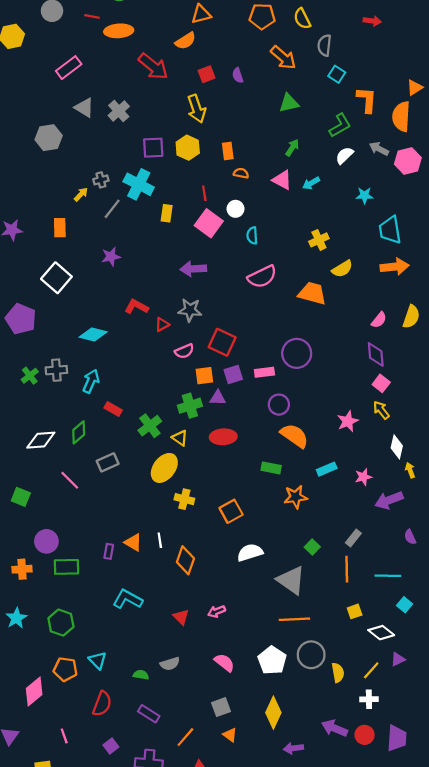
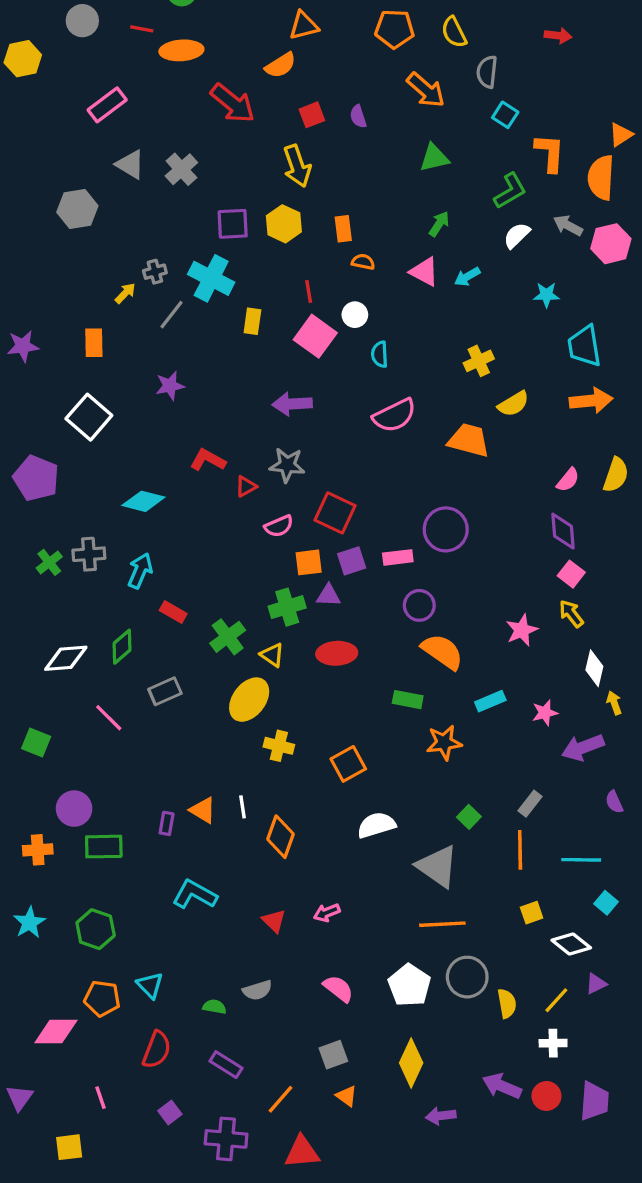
pink diamond: (34, 692) -> (56, 1032), turned 40

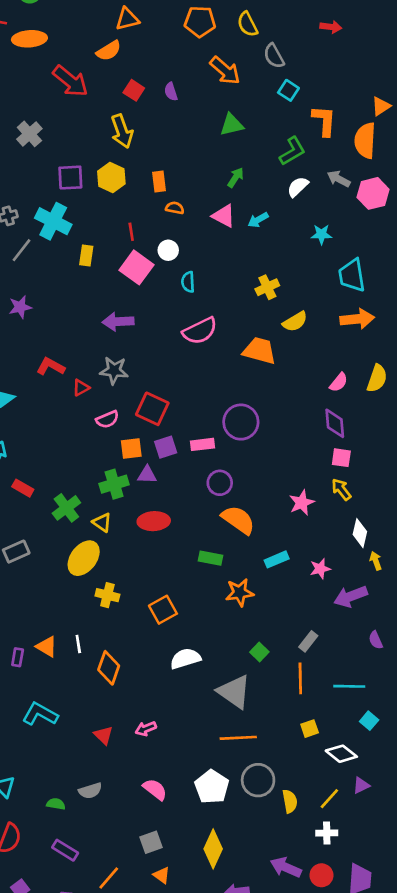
gray semicircle: (487, 72) -> (274, 56), turned -35
red square: (312, 115) -> (134, 90), turned -36
pink square: (571, 574) -> (341, 458), turned -30

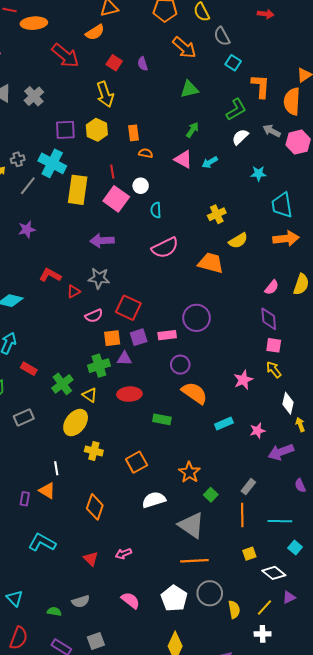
yellow rectangle: (86, 256) -> (78, 190), size x1.8
green rectangle: (210, 558) -> (162, 419), moved
orange star: (240, 592) -> (189, 472), moved, turned -30
white line: (78, 644) -> (56, 468), moved
gray square: (151, 842) -> (96, 641), moved

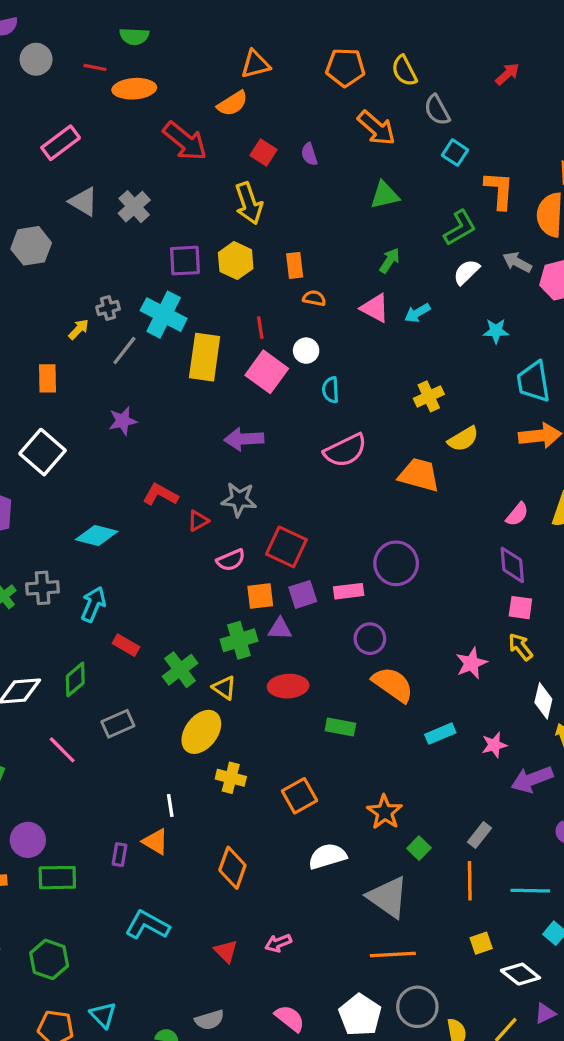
red arrow: (266, 14) -> (507, 74), turned -49

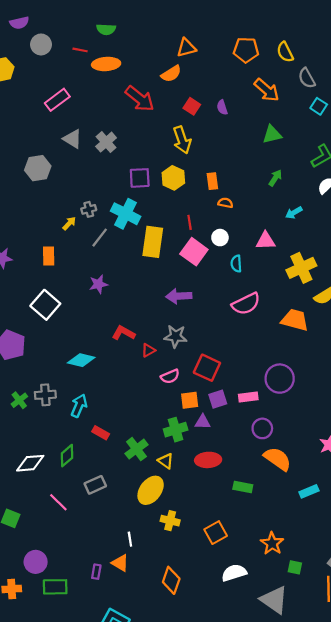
pink triangle: (375, 308) -> (266, 241), moved, turned -30
yellow cross: (429, 396) -> (301, 268), size x1.5
green square: (419, 848) -> (295, 567), turned -32

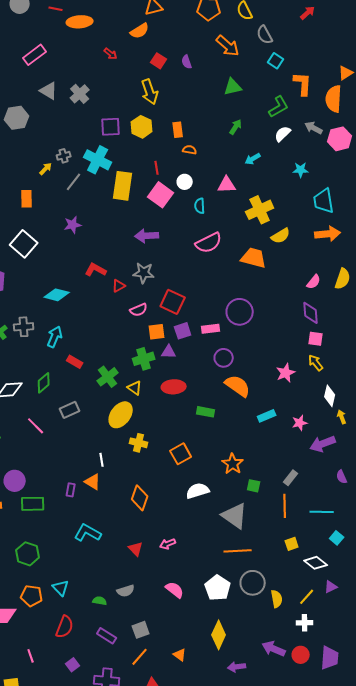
red arrow: (140, 99) -> (111, 54), size x0.5

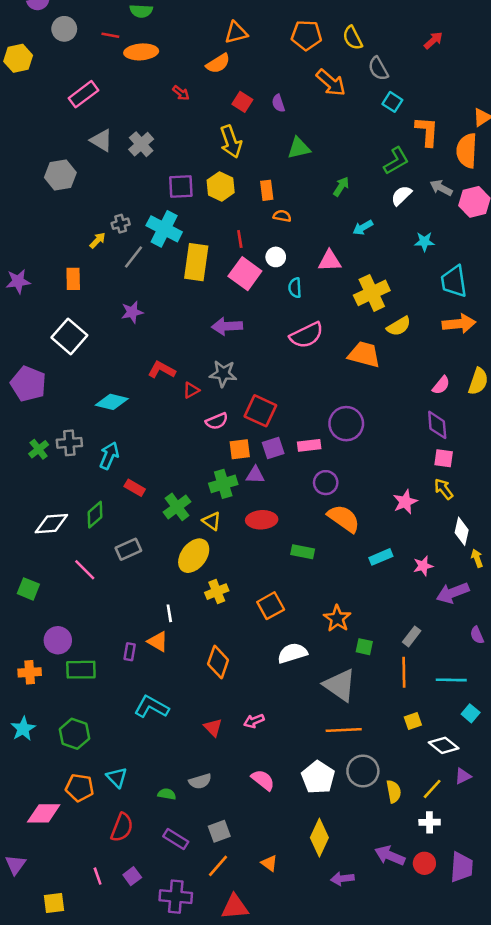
green triangle: (233, 87) -> (299, 148), moved
yellow cross: (139, 443) -> (217, 592), turned -36
pink line: (31, 656) -> (98, 876), moved

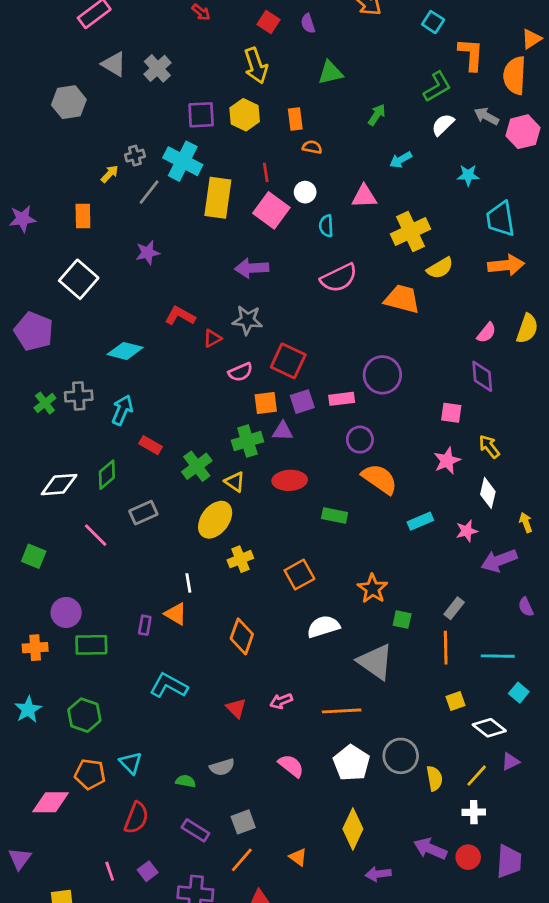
pink square: (444, 458) -> (451, 413), moved
white diamond: (462, 531) -> (488, 493), moved
orange line: (344, 730) -> (342, 711), moved

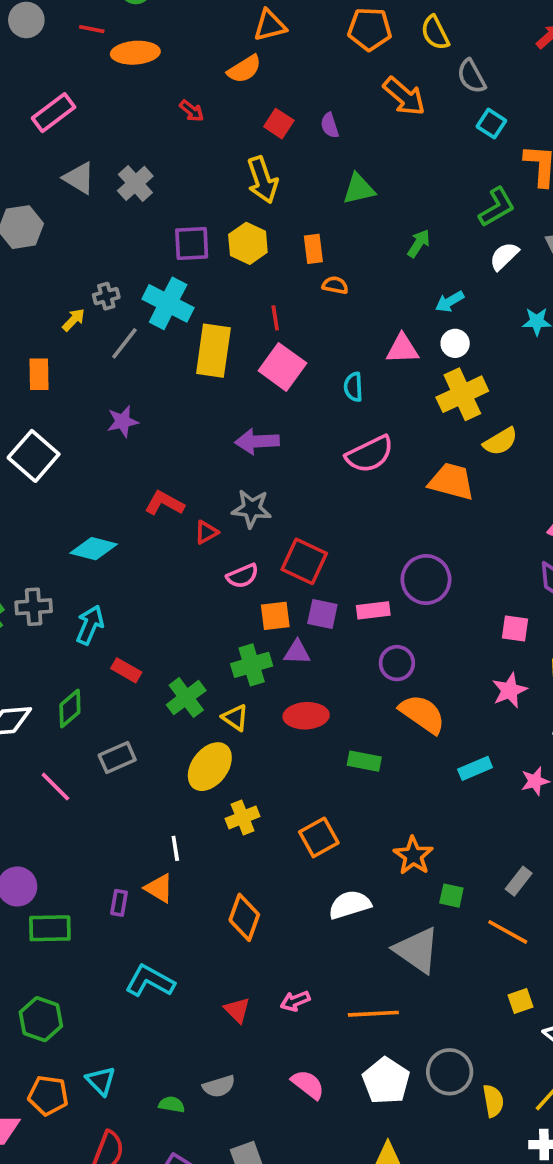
white circle: (305, 192) -> (455, 343), moved
purple square: (302, 402) -> (322, 614), turned 30
orange line: (446, 648) -> (508, 932), turned -60

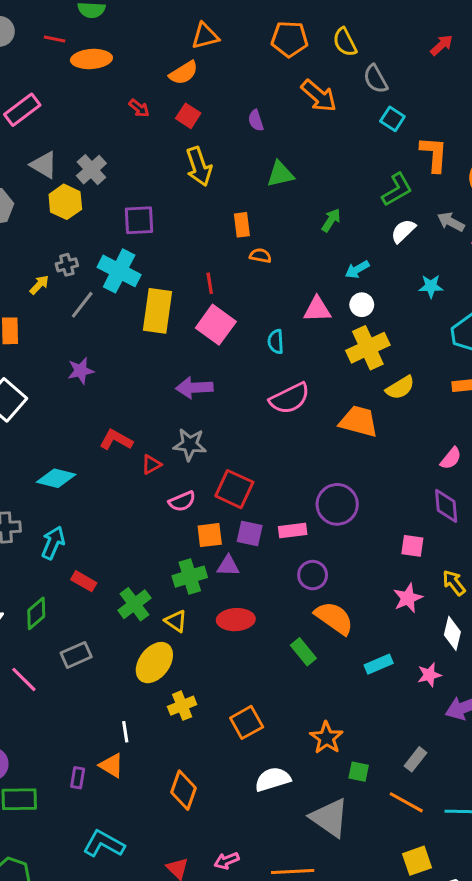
red square: (279, 124) -> (188, 116), moved
yellow hexagon: (248, 243) -> (65, 202), moved
green rectangle: (364, 761) -> (303, 652), moved, turned 40
yellow square: (520, 1001) -> (417, 861), size x1.4

